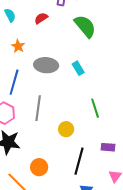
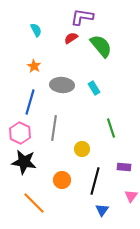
cyan semicircle: (10, 15) -> (36, 30), moved
red semicircle: (41, 18) -> (71, 38), moved
orange circle: (39, 167) -> (62, 180), moved

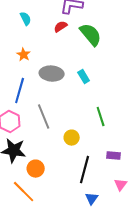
gray line: (54, 128) -> (44, 117), turned -30
orange circle: (62, 180) -> (36, 169), moved

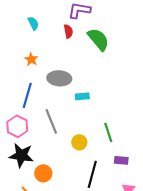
red semicircle: (61, 27) -> (68, 31), turned 112
cyan rectangle: (84, 77) -> (82, 96), moved, turned -64
green line: (101, 117) -> (108, 132), moved

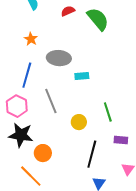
red semicircle: (68, 31) -> (68, 11), turned -104

